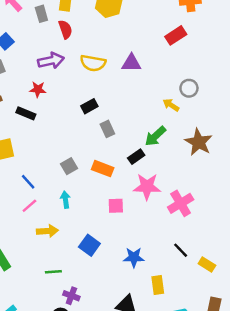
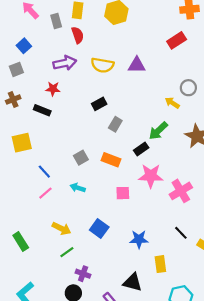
gray rectangle: (107, 129) -> (115, 124), turned 56
cyan arrow: (65, 200) -> (78, 188), turned -64
yellow arrow: (47, 231) -> (62, 229), moved, turned 30
green line: (53, 272) -> (67, 252), turned -32

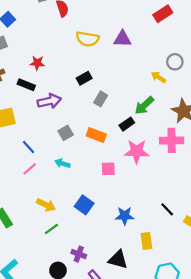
purple arrow: (65, 63) -> (49, 101), moved
pink cross: (181, 191) -> (172, 140), moved, turned 30
purple cross: (83, 274) -> (79, 254), moved

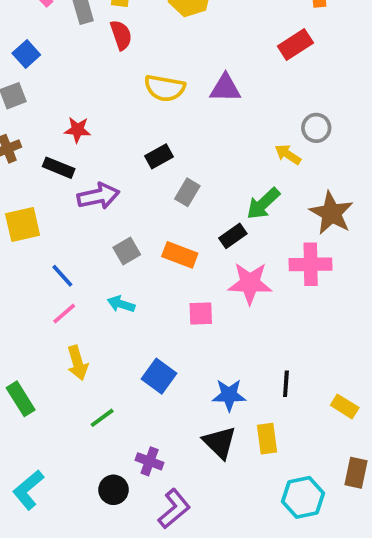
yellow arrow: (46, 205) -> (77, 363), moved, turned 48
black line: (167, 209) -> (286, 384), moved, turned 48
black triangle: (118, 260) -> (220, 442), moved, turned 30

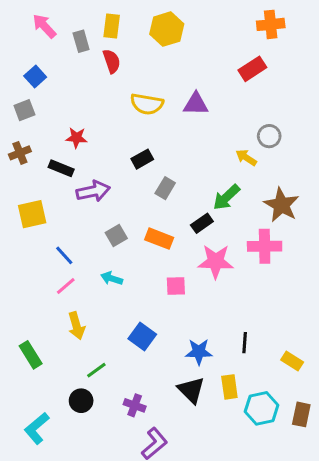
black circle: (114, 490) -> (81, 401), moved
cyan hexagon: (303, 497) -> (262, 408), moved

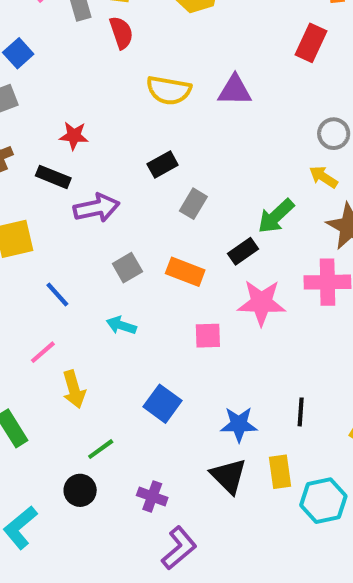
red rectangle: (252, 69) -> (311, 43), turned -32
yellow arrow: (246, 158) -> (323, 177), moved
pink line: (66, 286) -> (43, 352), moved

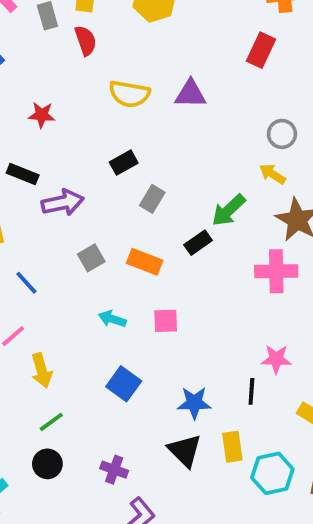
red star: (74, 136) -> (42, 115), moved
pink star: (261, 303) -> (276, 359), moved, size x0.7
cyan arrow: (121, 325) -> (112, 319), moved
green line: (101, 449) -> (51, 422), moved

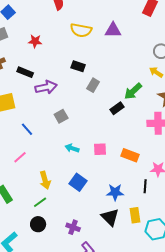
black rectangle: (124, 163) -> (78, 66), turned 48
orange rectangle: (145, 262) -> (130, 155), moved
yellow arrow: (42, 370) -> (45, 180), moved

